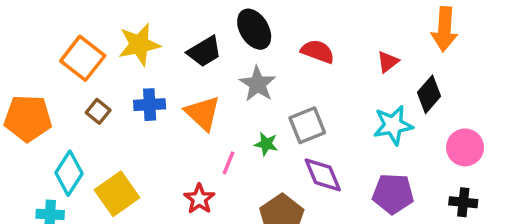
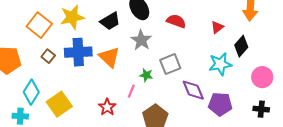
blue cross: (150, 105) -> (78, 52), size x1.5
pink line: (228, 163) -> (131, 91), moved
purple diamond: (323, 175) -> (193, 90), moved

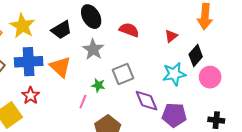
yellow star: (72, 17) -> (22, 26), turned -30
pink circle: (262, 77) -> (210, 77), moved
red star: (107, 107) -> (31, 96), moved

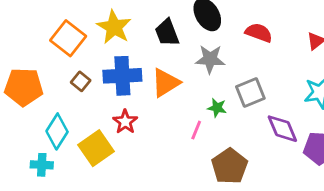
black trapezoid: (61, 30) -> (167, 33), turned 100
gray star: (93, 49) -> (210, 59), turned -30
orange triangle: (60, 67) -> (166, 83), turned 45

